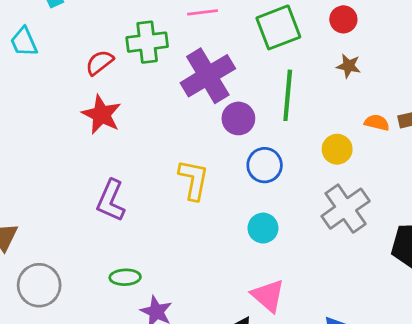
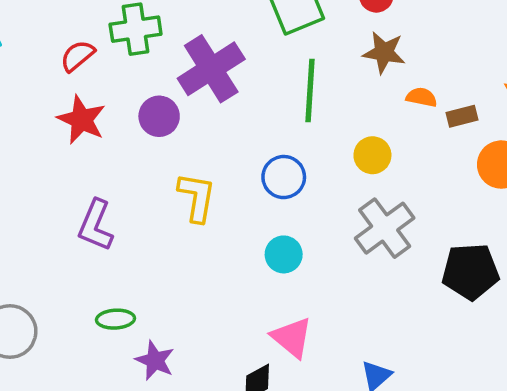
brown star: (349, 66) -> (384, 52), size x1.4
purple circle: (238, 118) -> (159, 116), moved
orange semicircle: (377, 123) -> (422, 97), moved

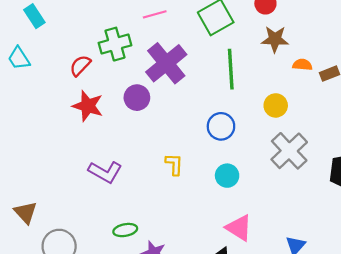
yellow L-shape: (197, 197) -> (174, 164), moved, size x0.7
purple L-shape: (96, 225) -> (105, 172), turned -76

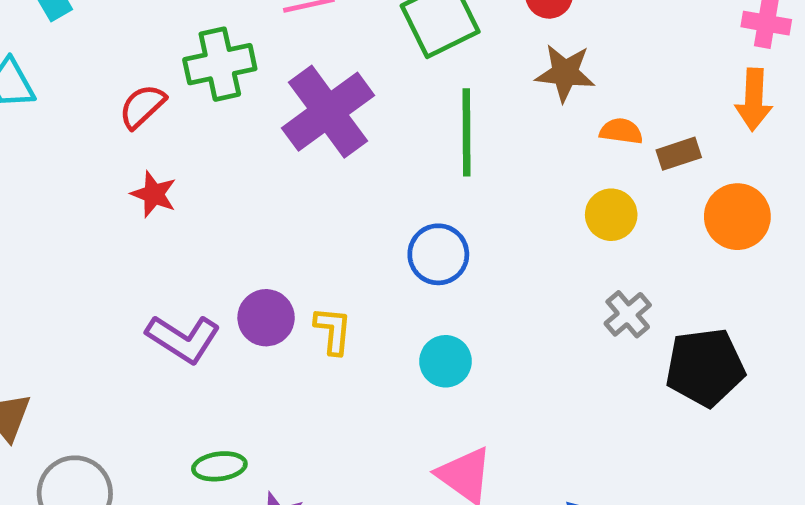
purple circle: (137, 98) -> (266, 318), moved
yellow circle: (276, 105) -> (611, 215), moved
red star: (88, 106) -> (154, 194), size x0.7
gray cross: (289, 151) -> (628, 314), moved, size x0.6

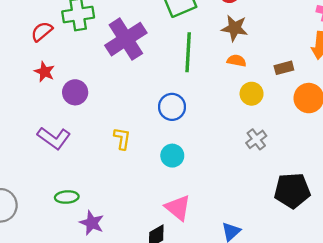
orange semicircle: (621, 131) -> (237, 61), moved
purple circle: (266, 318) -> (75, 92), moved
black pentagon: (705, 367) -> (292, 191), moved

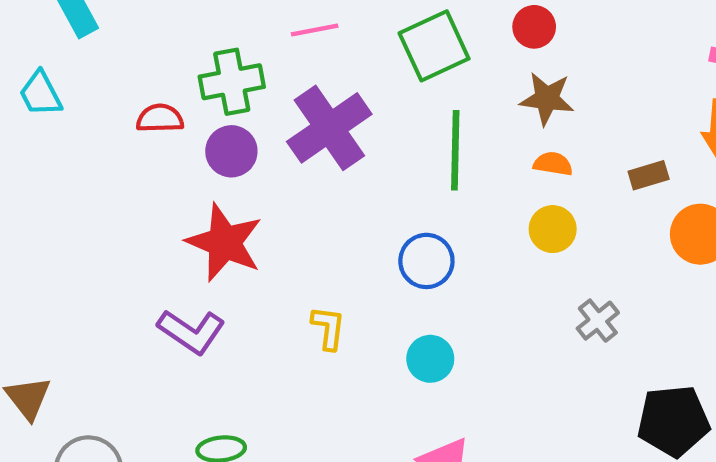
red semicircle: (42, 32) -> (160, 118), turned 40
red star: (45, 72) -> (224, 243), moved, size x1.8
purple circle: (75, 92) -> (231, 151), moved
yellow circle: (252, 94) -> (553, 229), moved

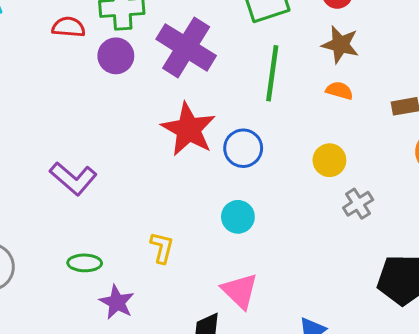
purple cross: (329, 128) -> (186, 47), turned -30
yellow circle: (553, 229) -> (329, 160), moved
red star: (224, 243) -> (189, 129), moved
yellow L-shape: (328, 328) -> (162, 248), moved

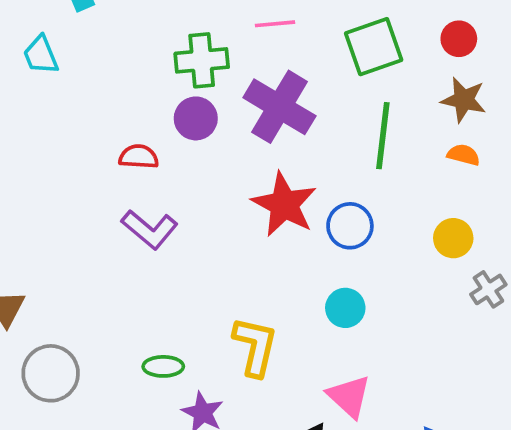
red semicircle: (69, 27) -> (139, 157), moved
purple L-shape: (73, 178) -> (150, 229), moved
yellow L-shape: (162, 248) -> (255, 346), size x1.6

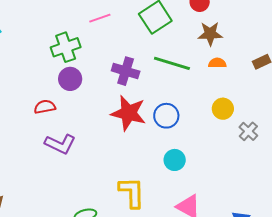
purple cross: (279, 107) -> (126, 71), moved, size x0.7
green line: (383, 136) -> (172, 63), turned -66

